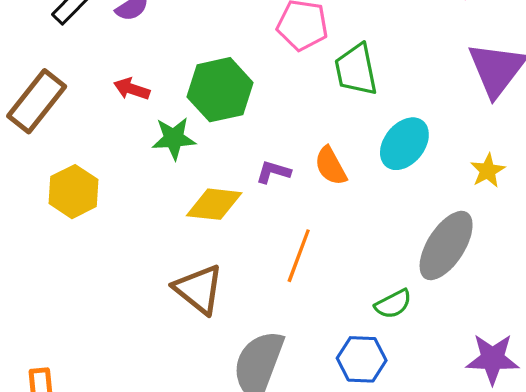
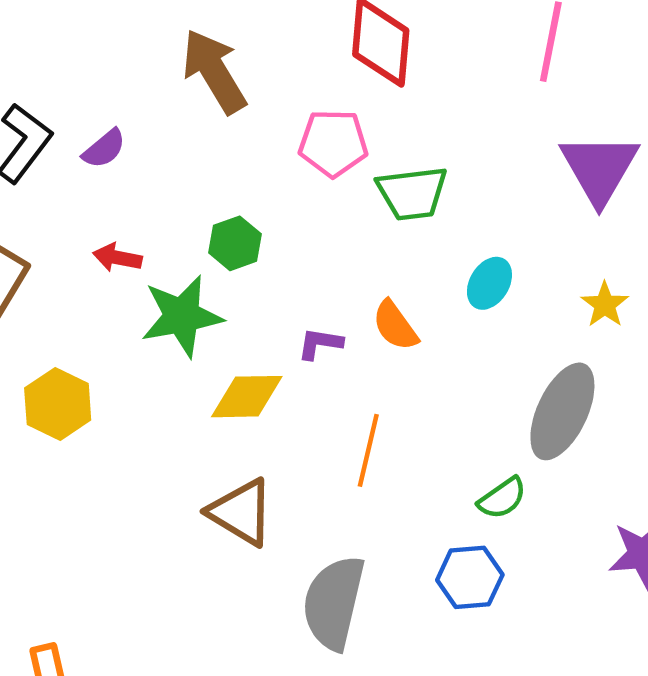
green trapezoid: (356, 70) -> (412, 193), turned -78
green hexagon: (220, 90) -> (235, 243), size x0.6
green star: (174, 138) -> (182, 316), size x1.4
cyan ellipse: (404, 144) -> (489, 283), size x0.7

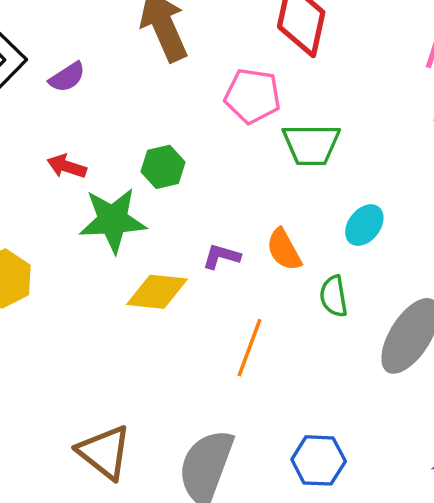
green semicircle: (502, 498) -> (334, 296), moved, turned 108
brown triangle: (241, 512) -> (104, 452), moved

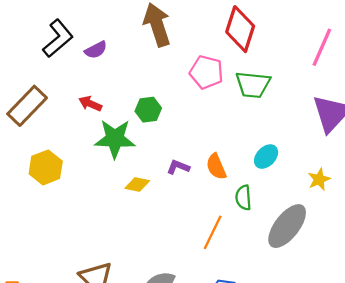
green trapezoid: (311, 144) -> (253, 85), moved
yellow diamond: (157, 292) -> (137, 184), size x0.7
orange line: (249, 348) -> (213, 232), moved

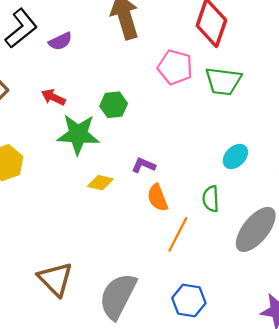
orange semicircle: (216, 167) -> (158, 198), moved

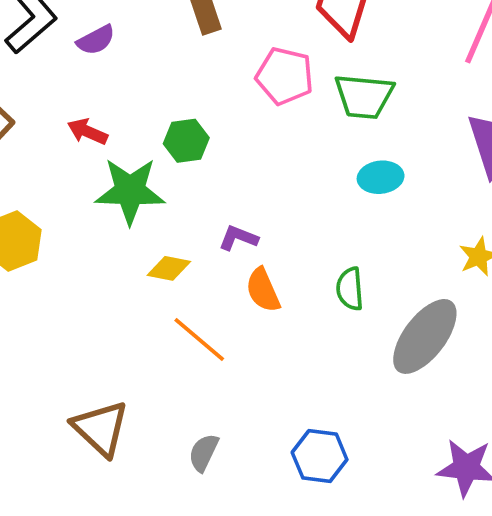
cyan ellipse: (235, 156) -> (381, 177), moved, turned 40
orange line: (178, 234) -> (199, 340), moved, turned -75
gray semicircle: (118, 296) -> (204, 453), size x0.5

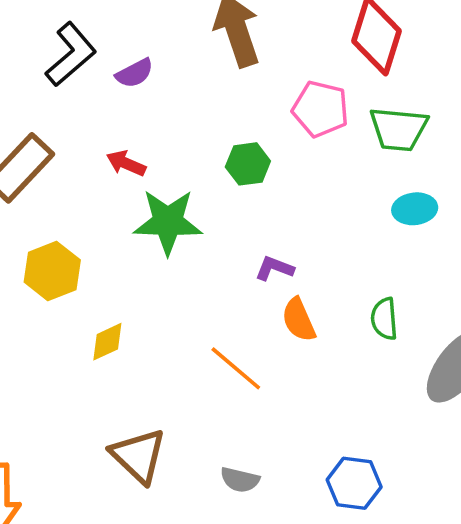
green hexagon: (186, 141) -> (248, 164), moved
yellow diamond: (169, 268) -> (107, 342), moved, turned -36
gray semicircle: (204, 453) -> (240, 480), turned -102

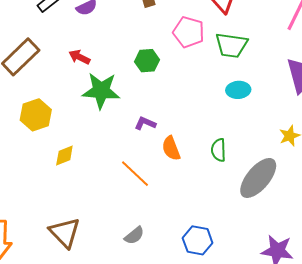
purple L-shape: (274, 268) -> (145, 123), moved
brown triangle: (138, 456) -> (65, 233), moved
gray semicircle: (240, 480) -> (134, 235), turned -55

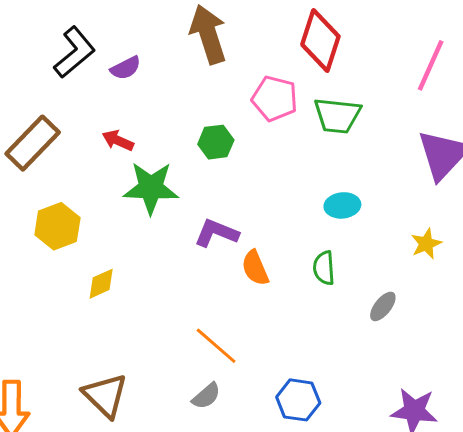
cyan ellipse: (238, 90) -> (342, 205), moved
purple L-shape: (145, 123) -> (216, 233), size x1.4
orange line: (135, 174) -> (216, 346), moved
gray ellipse: (258, 178) -> (383, 306), size x0.5

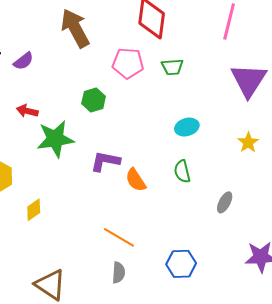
green trapezoid: (337, 116) -> (172, 67), size x0.7
gray ellipse: (383, 306) -> (225, 202), moved
gray semicircle: (206, 396) -> (119, 273), turned -35

